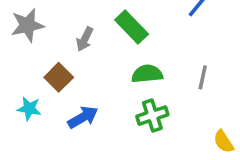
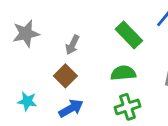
green rectangle: (132, 27) -> (129, 35), moved
brown square: (59, 77) -> (65, 76), moved

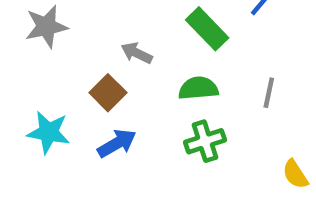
gray arrow: (72, 45) -> (137, 53), moved, turned 90
cyan star: (27, 101) -> (48, 132), size x1.4

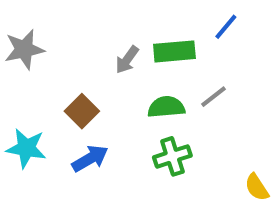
green rectangle: (207, 29) -> (174, 51), turned -51
gray arrow: (137, 53) -> (127, 60), moved, turned -80
gray line: (269, 93) -> (214, 97), moved, turned 40

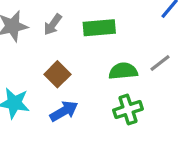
green rectangle: (174, 51) -> (99, 28), moved
gray arrow: (127, 60) -> (53, 25), moved

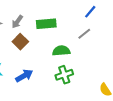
gray line: (160, 63) -> (84, 34), moved
brown square: (57, 74) -> (20, 42), moved

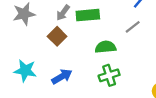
gray arrow: (17, 22) -> (63, 13), moved

